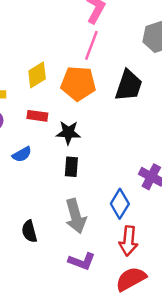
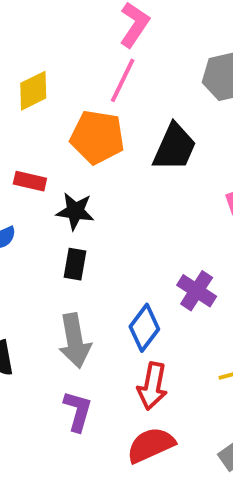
yellow diamond: (37, 75) -> (33, 91), moved
purple L-shape: (82, 261) -> (78, 411), turned -100

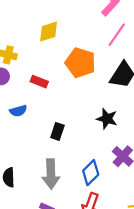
pink line: (123, 80) -> (117, 35), moved
black star: (75, 211) -> (107, 119), moved

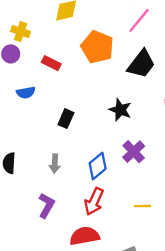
gray arrow: (51, 174) -> (55, 164), size x0.6

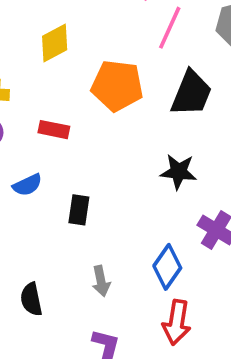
black rectangle: (66, 119) -> (79, 210), moved

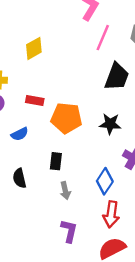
orange pentagon: (117, 86) -> (66, 118), moved
black rectangle: (79, 210) -> (56, 161), moved
black semicircle: (31, 299) -> (19, 178), moved

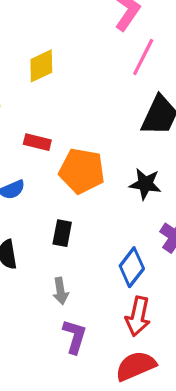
gray arrow: (65, 191) -> (61, 291), moved

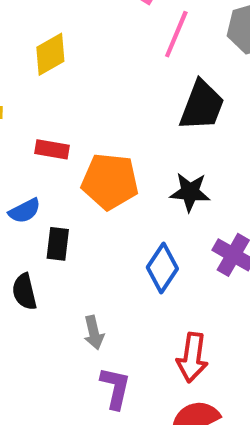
black rectangle: (62, 233) -> (58, 244), moved
blue diamond: (132, 267) -> (162, 268), moved

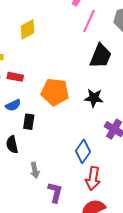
red rectangle: (52, 149) -> (15, 77), moved
blue diamond: (162, 268) -> (83, 151), moved
gray arrow: (94, 333) -> (35, 170), moved

